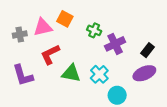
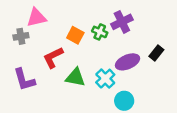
orange square: (65, 19) -> (75, 35), moved
pink triangle: (43, 27) -> (36, 17), moved
purple cross: (115, 44) -> (122, 22), moved
purple ellipse: (144, 73) -> (127, 62), moved

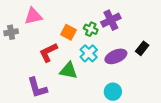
gray cross: (21, 36) -> (11, 32), moved
cyan cross: (105, 79) -> (89, 53), moved
purple L-shape: (24, 80) -> (37, 88), moved

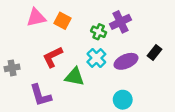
gray cross: (11, 32) -> (12, 68), moved
orange square: (69, 32) -> (62, 21), moved

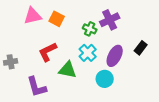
purple ellipse: (126, 61) -> (115, 56), turned -40
cyan circle: (123, 100) -> (105, 79), moved

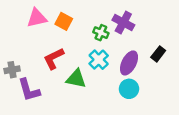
purple cross: (110, 20) -> (123, 22), turned -36
cyan circle: (105, 79) -> (129, 89), moved
purple L-shape: (37, 87) -> (29, 90), moved

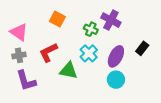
pink triangle: (37, 18) -> (19, 32), moved, turned 48
gray cross: (12, 70) -> (19, 55), moved

